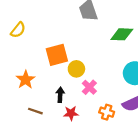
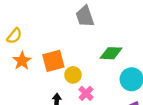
green diamond: (122, 34) -> (111, 53), moved
orange star: (26, 80) -> (22, 61), moved

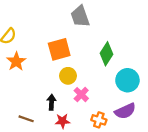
green diamond: (111, 53) -> (107, 54), turned -60
orange square: (53, 61) -> (59, 49), moved

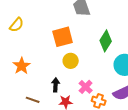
orange star: (16, 61) -> (22, 66), moved
pink cross: (81, 95) -> (86, 87), moved

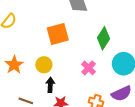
yellow circle: (71, 61) -> (44, 65), moved
pink cross: (86, 87) -> (89, 68), moved

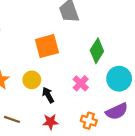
black arrow: (50, 85) -> (48, 95), moved, turned -32

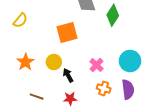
green diamond: (97, 51) -> (113, 15), moved
purple semicircle: (117, 111) -> (128, 89), turned -72
orange cross: (89, 121) -> (104, 88), moved

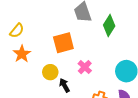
orange star: (25, 62) -> (22, 54), moved
pink cross: (97, 65) -> (85, 67), moved

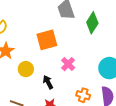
yellow circle: (50, 72) -> (26, 69), moved

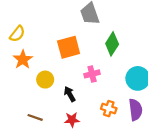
green diamond: (92, 23) -> (112, 44), moved
pink cross: (68, 64) -> (92, 74), turned 32

